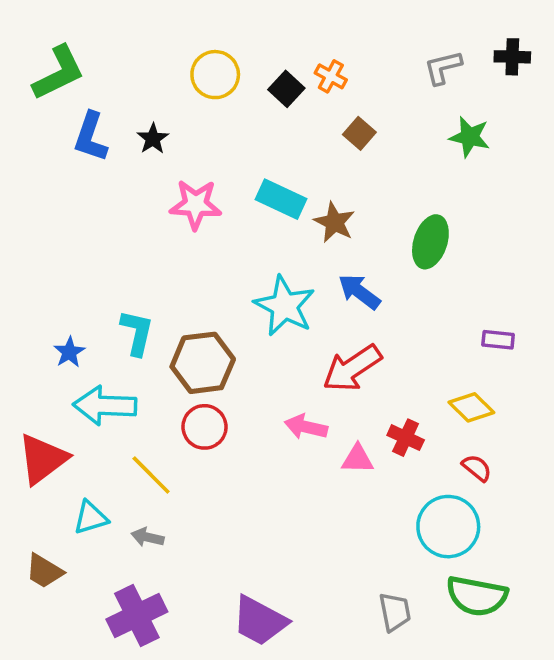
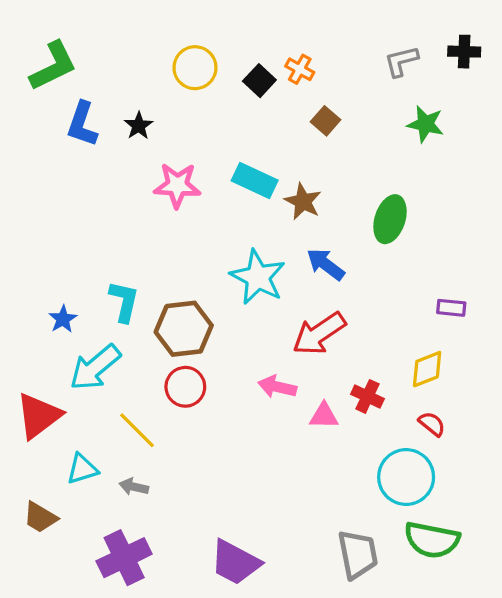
cyan arrow: (105, 406) -> (95, 367), turned -42
yellow diamond: (471, 407) -> (427, 369), turned -66
gray trapezoid: (395, 612) -> (358, 554), size x1.4

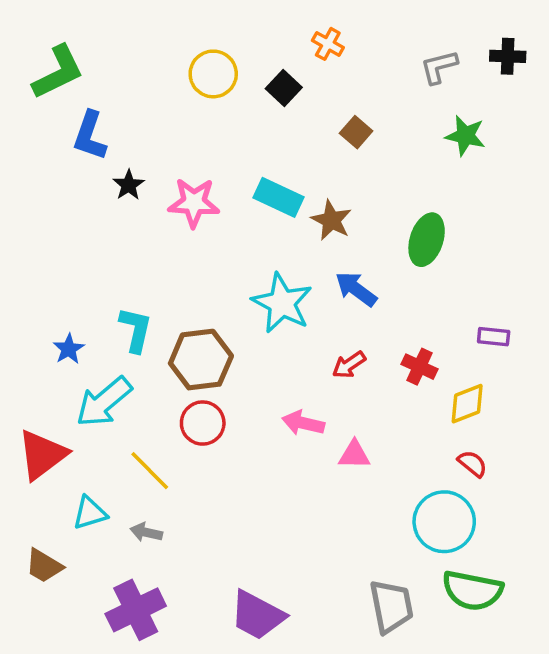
orange cross: (300, 69) -> (328, 44), moved
black star: (139, 126) -> (129, 185), moved
red arrow: (319, 334) -> (349, 365), size x0.6
red cross: (367, 396) -> (420, 367), moved

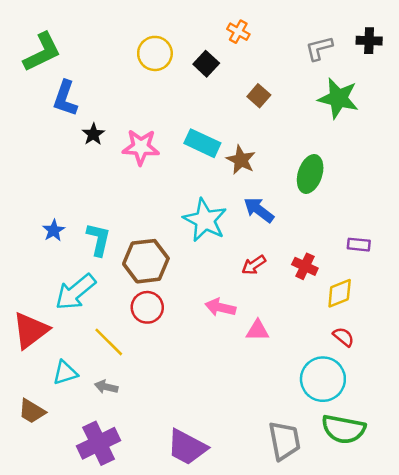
green star: (465, 136) -> (338, 98), size x1.4
blue star: (69, 349) -> (54, 230), moved

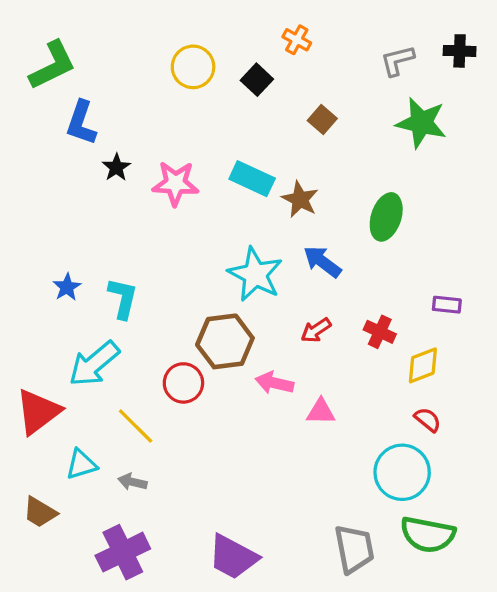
brown hexagon: (146, 261) -> (225, 341), moved

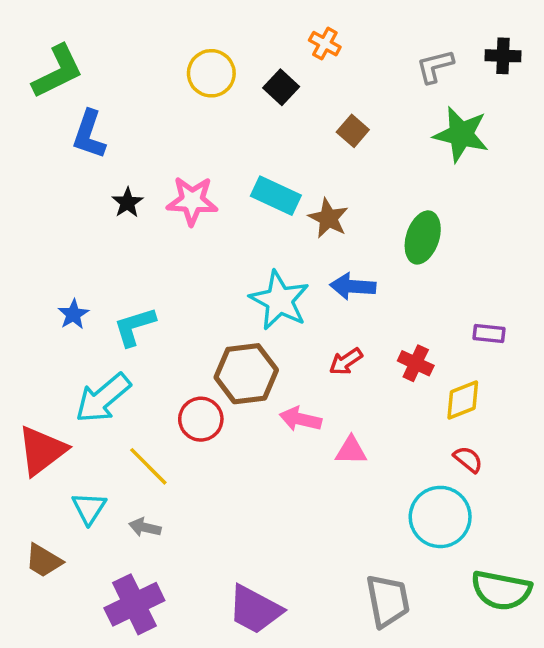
black star: (116, 167) -> (127, 203), moved
blue arrow: (322, 262) -> (353, 286), turned -33
cyan L-shape: (123, 298) -> (134, 327), turned -120
cyan triangle: (81, 464) -> (89, 508), turned -40
green semicircle: (428, 535) -> (501, 590), moved

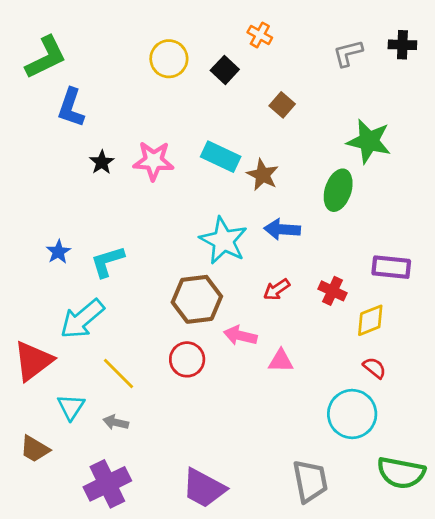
green star: (461, 134) -> (369, 141), moved
purple rectangle: (489, 334) -> (391, 267), size x1.5
red circle: (201, 419) -> (187, 359), moved

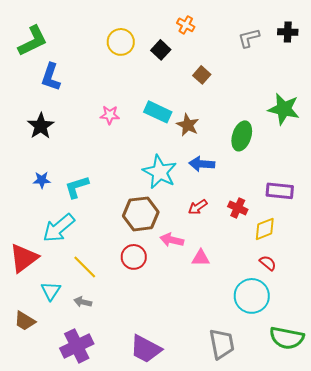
green star: (369, 141) -> (284, 109), moved
pink star: (154, 161) -> (110, 115), size x0.7
black star: (102, 162) -> (41, 126), moved, size x1.5
blue star: (58, 252) -> (42, 180), turned 30

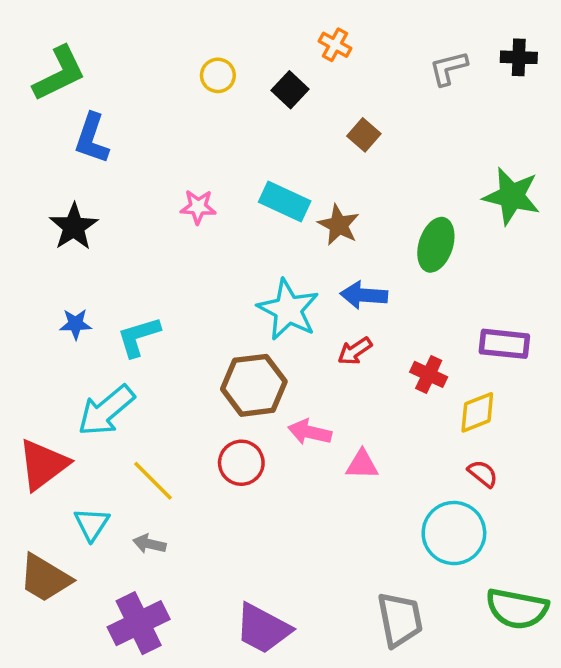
yellow circle: (121, 42) -> (218, 75), size x0.7
red arrow: (198, 207) -> (355, 351), moved
brown trapezoid: (25, 321) -> (45, 578), size x1.4

